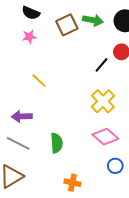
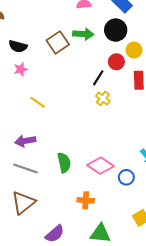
black semicircle: (31, 13) -> (18, 46), moved
pink star: (29, 37) -> (21, 69), moved
yellow cross: (103, 101) -> (103, 98), moved, size x0.6
pink diamond: (105, 137) -> (100, 166), moved

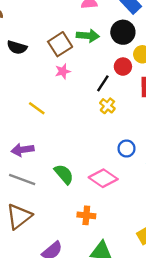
pink star: (21, 69) -> (63, 71), moved
green semicircle: (64, 163) -> (64, 174), turned -30
blue circle: (126, 177) -> (127, 148), moved

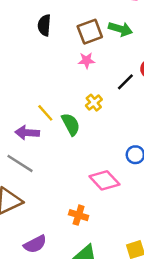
black semicircle: (17, 47) -> (44, 25), turned 66
yellow cross: (107, 106) -> (94, 103), moved
yellow line: (37, 108) -> (45, 113), moved
green semicircle: (64, 174) -> (71, 124), moved

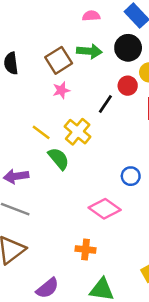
yellow cross: (94, 103) -> (78, 132), size x1.5
yellow line: (45, 113) -> (41, 132), moved

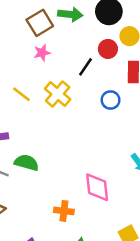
green semicircle: (59, 159) -> (27, 163), moved, turned -35
blue circle: (131, 176) -> (111, 100), moved
pink diamond: (105, 209) -> (97, 187), moved, turned 48

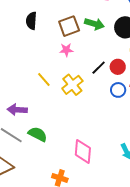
red circle: (108, 49) -> (118, 67), moved
blue circle: (111, 100) -> (118, 90), moved
pink diamond: (97, 187) -> (83, 151), moved

